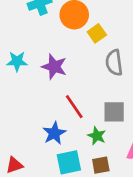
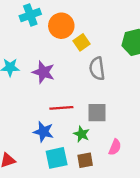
red line: (74, 107) -> (61, 108), turned -60
blue star: (54, 133) -> (43, 132), turned -30

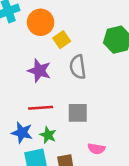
purple star: (43, 72) -> (39, 71), moved
green star: (82, 134) -> (48, 135), moved
pink semicircle: (115, 147) -> (96, 149), turned 77

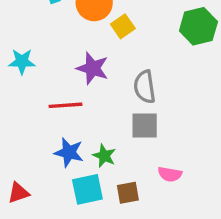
gray semicircle: (78, 67) -> (145, 87), moved
red line: (41, 108) -> (66, 105), moved

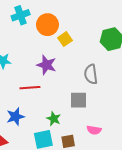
gray semicircle: (145, 87) -> (91, 74), moved
blue star: (69, 152) -> (15, 117), moved, turned -30

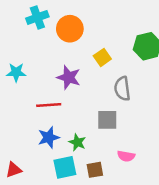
yellow square: (65, 39) -> (102, 57), moved
blue star: (15, 117) -> (49, 137), moved

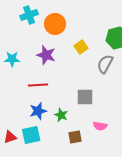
purple star: (69, 77) -> (46, 55), moved
gray semicircle: (122, 89) -> (105, 64), moved, turned 36
cyan square: (65, 167) -> (31, 135), moved

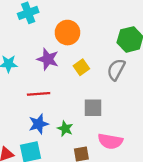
orange circle: (55, 24) -> (67, 33), moved
yellow square: (81, 47) -> (81, 67), moved
pink semicircle: (100, 126) -> (110, 141), size x1.5

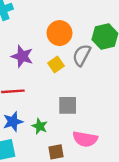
orange circle: (67, 33) -> (59, 33), moved
gray semicircle: (116, 70) -> (82, 55), moved

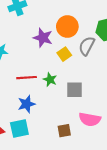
purple star: (22, 56) -> (43, 38), moved
green star: (40, 126) -> (50, 80), moved

